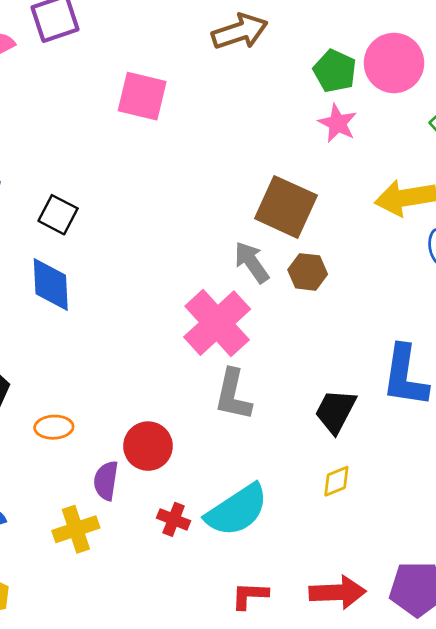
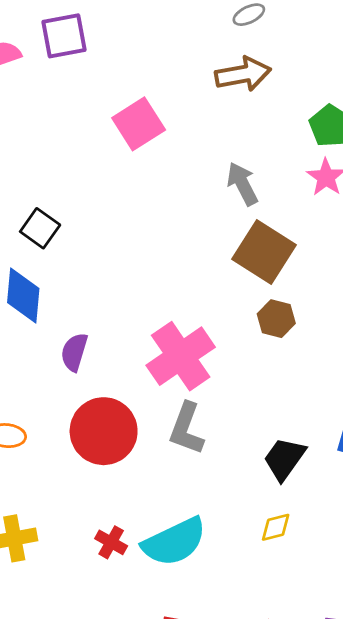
pink square: (142, 96) -> (139, 124), turned 36
gray arrow: (252, 262) -> (242, 184), moved
red circle: (148, 446) -> (104, 431), moved, size x1.4
purple semicircle: (106, 481) -> (74, 352), moved

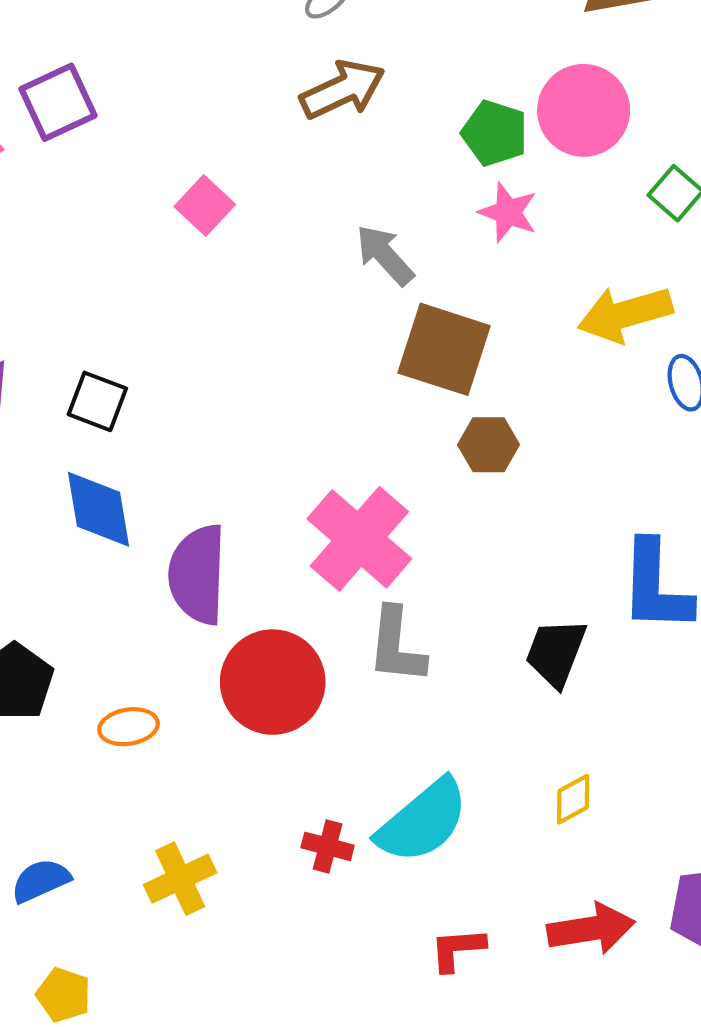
pink square: (139, 124) -> (205, 206), size x0.7
purple semicircle: (74, 352) -> (197, 574), size x1.6
yellow diamond: (276, 527) -> (573, 799), moved

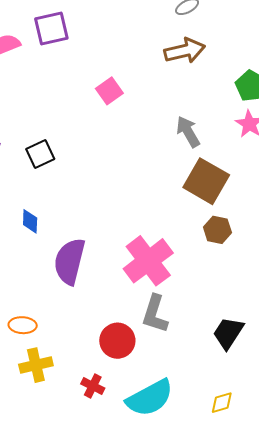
black square: (97, 401) -> (40, 154), moved, turned 32
blue diamond: (99, 509) -> (30, 221), size x0.6
red circle: (273, 682) -> (117, 341), moved, size x0.7
red cross: (328, 846) -> (93, 386), moved
yellow cross: (180, 879) -> (36, 365), moved

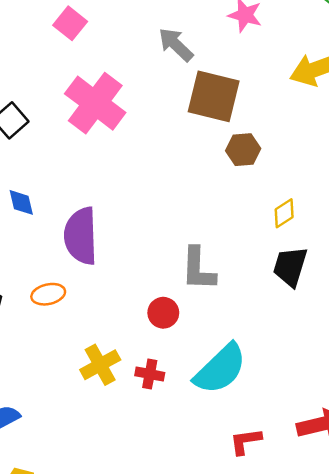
pink cross: (148, 261) -> (95, 103), moved
orange ellipse: (23, 325) -> (48, 294), moved
red circle: (117, 341) -> (163, 313), size x0.7
yellow cross: (36, 365) -> (100, 365), moved
yellow diamond: (222, 403) -> (284, 213), moved

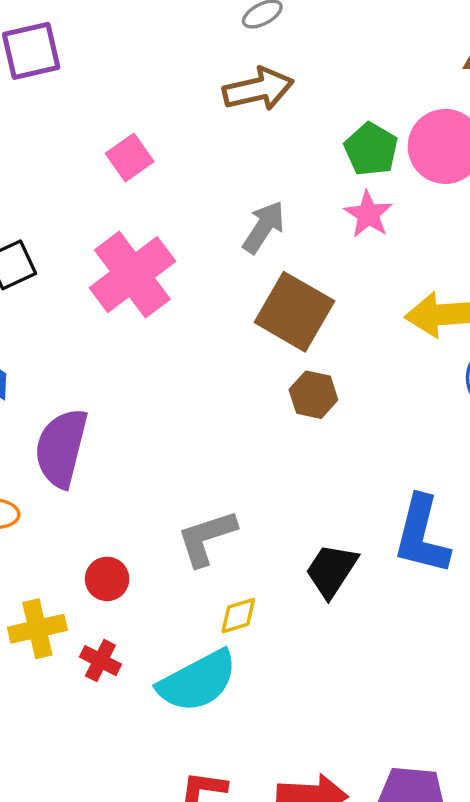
gray arrow: (176, 45) -> (264, 227), turned 63
yellow diamond: (284, 213) -> (238, 616), moved
gray L-shape: (198, 269) -> (207, 538), turned 54
red circle: (163, 313) -> (107, 579), moved

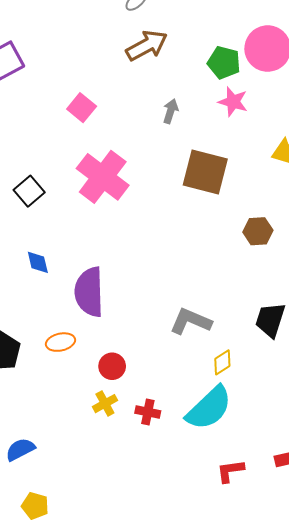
gray arrow: (264, 227) -> (171, 111), moved, size x0.7
brown hexagon: (313, 395) -> (258, 231), moved
gray L-shape: (207, 538) -> (191, 321), turned 57
red circle: (107, 579) -> (112, 366), moved
yellow cross: (37, 629) -> (105, 404), size x0.7

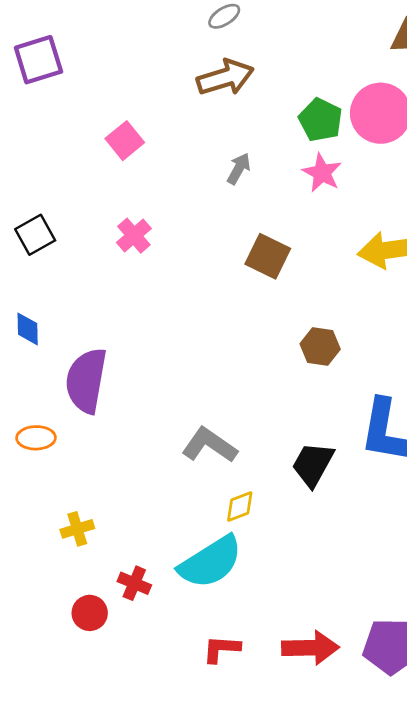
brown square: (205, 172) -> (268, 256), size x0.7
pink cross: (103, 177) -> (134, 236), size x0.5
red circle: (112, 366) -> (90, 613), moved
red cross: (148, 412) -> (134, 583), moved

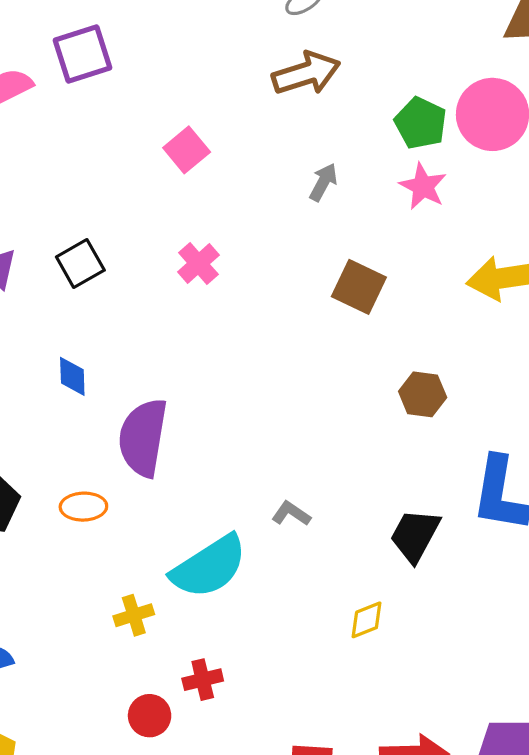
gray L-shape: (209, 445) -> (291, 514), size x0.6
yellow diamond: (240, 507) -> (367, 620), moved
cyan semicircle: (210, 562) -> (209, 567), moved
red cross: (134, 583) -> (203, 680), turned -36

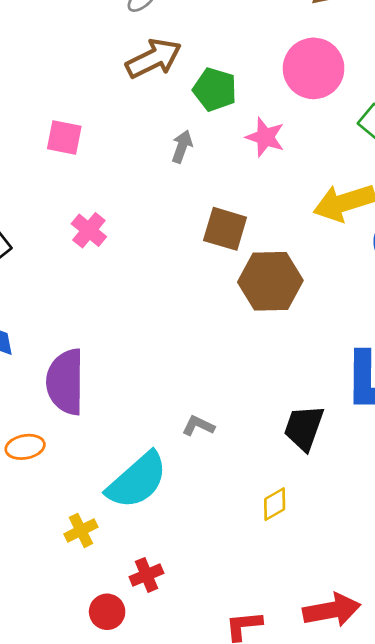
green pentagon: (421, 123) -> (215, 89), moved
pink square: (187, 150) -> (64, 138), turned -30
brown hexagon: (423, 394) -> (270, 281), moved, size x1.6

